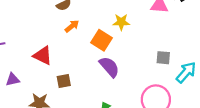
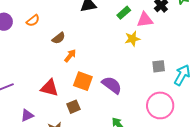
yellow star: (121, 22) -> (132, 39), moved
orange square: (101, 40) -> (83, 81), moved

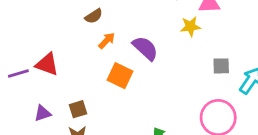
purple semicircle: (112, 85) -> (145, 48), moved
red triangle: (50, 88) -> (47, 64), moved
brown square: (73, 107) -> (78, 109), moved

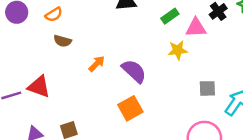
brown semicircle: (94, 16) -> (63, 41), moved, turned 48
orange square: (120, 76) -> (130, 108), moved, turned 35

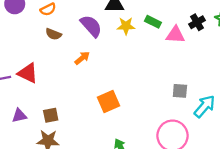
green rectangle: (170, 16) -> (153, 22), turned 56
yellow star: (178, 50) -> (126, 26), moved
purple semicircle: (134, 71) -> (91, 26), moved

